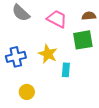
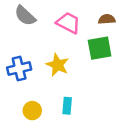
cyan rectangle: (66, 70) -> (67, 106), moved

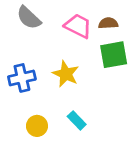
brown semicircle: (107, 19) -> (108, 23), moved
cyan rectangle: (67, 106) -> (77, 120), turned -49

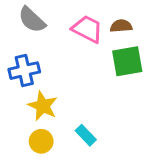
yellow star: (66, 74) -> (43, 106), moved
blue cross: (22, 78) -> (24, 71), moved

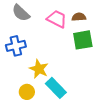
yellow star: (43, 106) -> (39, 69), moved
cyan rectangle: (86, 135) -> (56, 88), size x1.5

